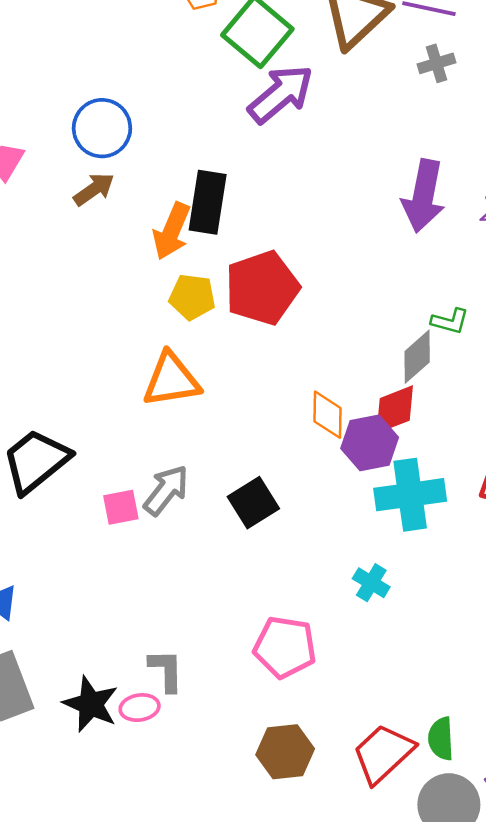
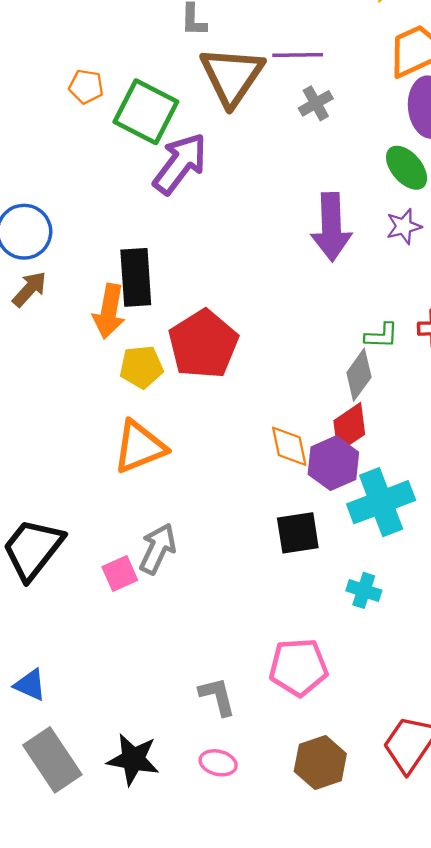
black square: (253, 503) -> (298, 533), moved, turned 36
gray L-shape: (166, 670) -> (217, 696), moved
pink ellipse: (140, 708) -> (218, 763), moved, turned 36

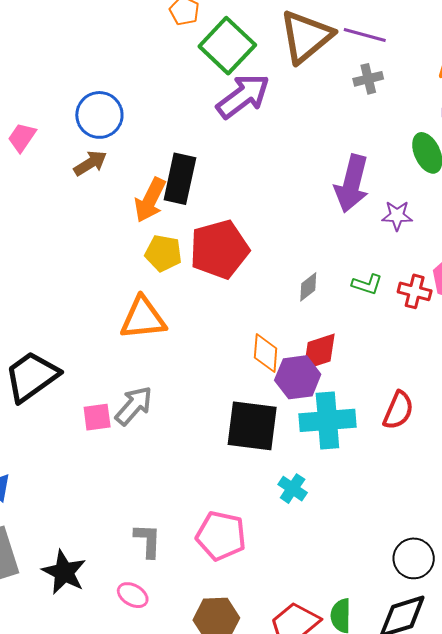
purple star: (404, 226) -> (397, 216), moved
gray diamond: (359, 375) -> (308, 287), moved, size x0.7
black square: (298, 533) -> (252, 426), size x1.4

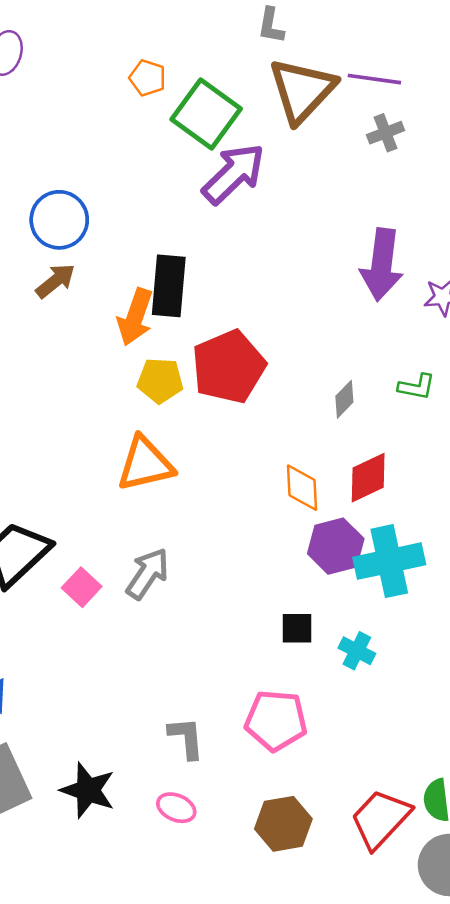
purple hexagon: (298, 377) -> (336, 546), moved
pink square: (97, 417) -> (82, 587), moved, turned -32
black square: (252, 426) -> (297, 628), moved, size x0.5

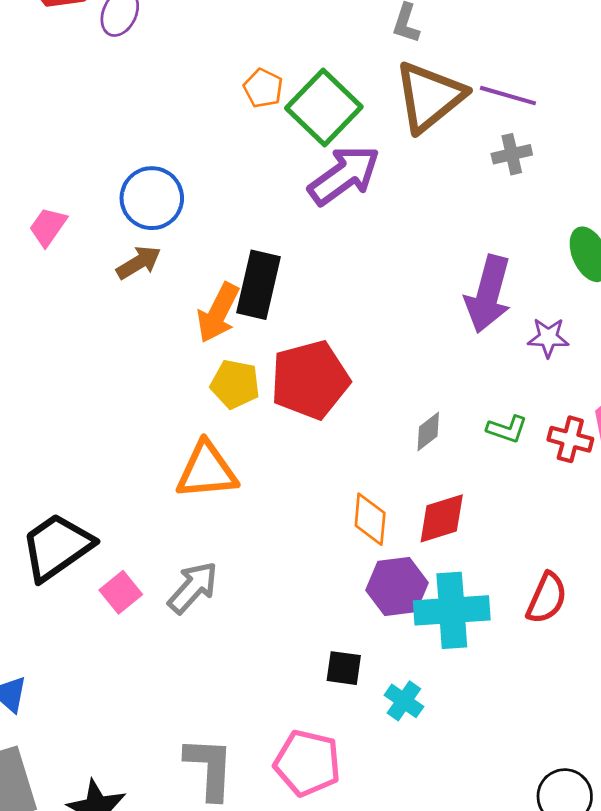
orange pentagon: (148, 78) -> (263, 88), moved
gray L-shape: (186, 738) -> (209, 768), size x1.4

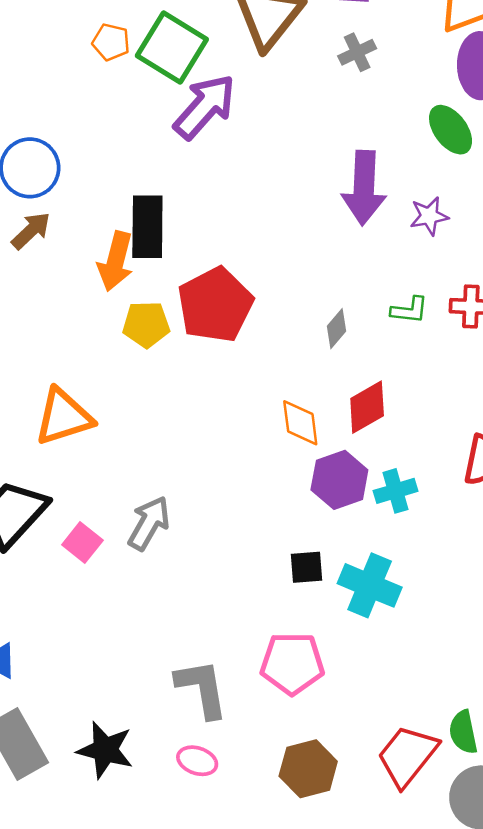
orange triangle: (207, 471) -> (64, 417), moved
cyan cross: (452, 610) -> (396, 491), size x0.6
cyan cross: (404, 701) -> (370, 585), size x1.6

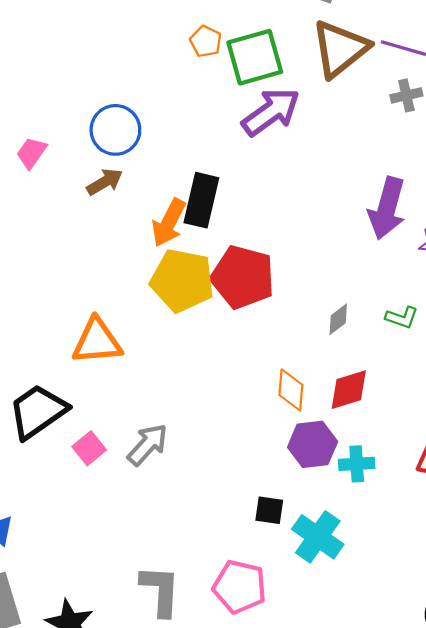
green square: (172, 48) -> (255, 57), turned 30
red pentagon: (215, 305) -> (243, 277), turned 30
yellow pentagon: (146, 324) -> (182, 280), size x1.6

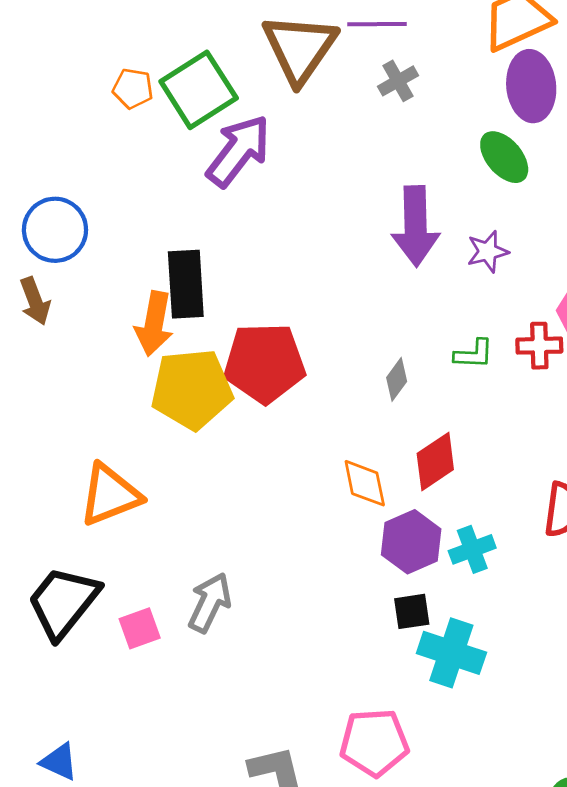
brown arrow: (105, 182) -> (35, 301), moved, turned 117
pink square: (89, 448) -> (140, 628), turned 36
black square: (269, 510) -> (412, 611), moved

